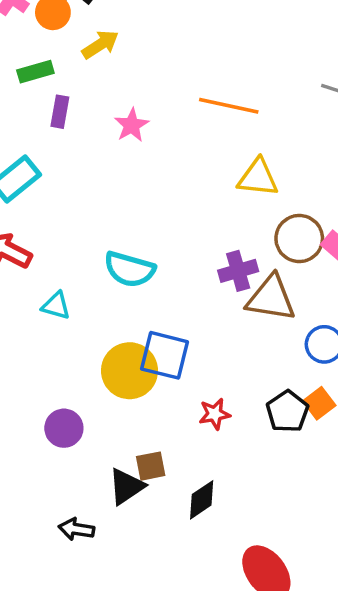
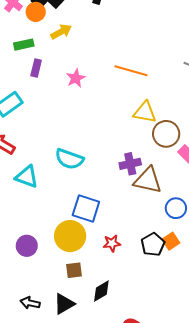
brown circle: (299, 238) -> (166, 134), moved
cyan triangle: (56, 306) -> (27, 177), size x1.4
yellow circle: (129, 371) -> (70, 236), moved
black triangle: (126, 486) -> (64, 304), moved

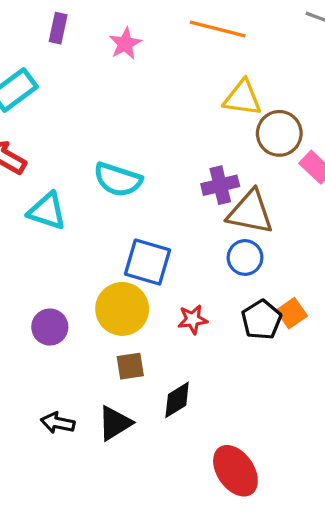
blue circle: (176, 208) -> (245, 258), moved

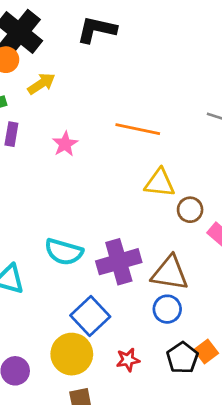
brown circle: (279, 133) -> (190, 210), size x0.7
purple cross: (220, 185) -> (119, 262), moved, size x1.5
blue square: (148, 262) -> (90, 316), turned 33

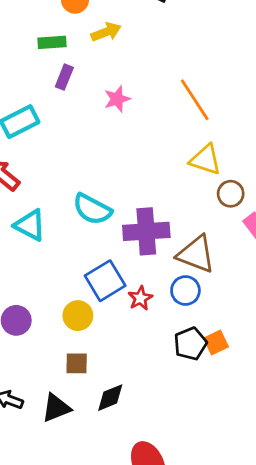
orange line: (138, 129) -> (195, 100), turned 33
yellow circle: (72, 354) -> (78, 316), size x0.7
red star: (128, 360) -> (140, 298), moved, turned -30

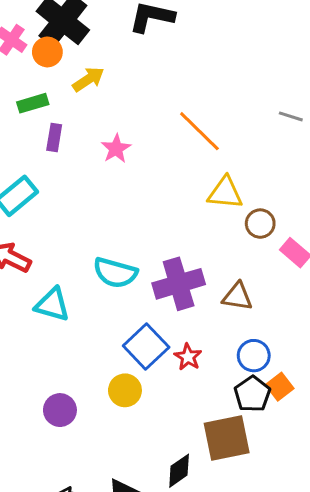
brown triangle: (196, 254) -> (237, 297), size x0.7
blue circle: (185, 291) -> (254, 356), moved
brown square: (77, 363) -> (227, 438), moved, size x1.8

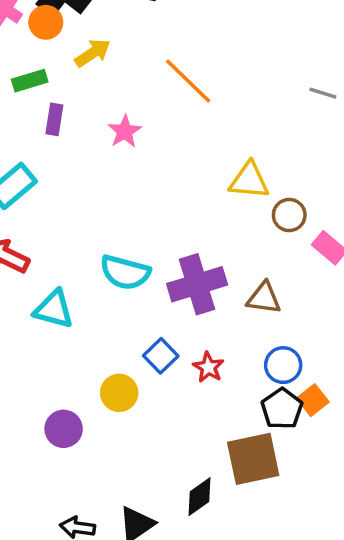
orange line: (199, 131) -> (188, 81), moved
blue square: (146, 347) -> (161, 356), size x0.7
yellow circle: (125, 390) -> (119, 393), moved

